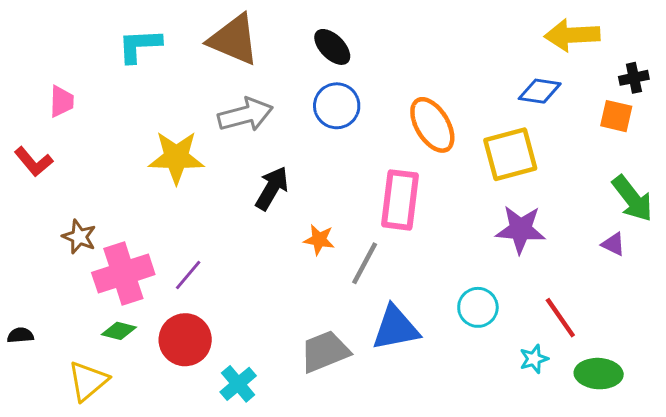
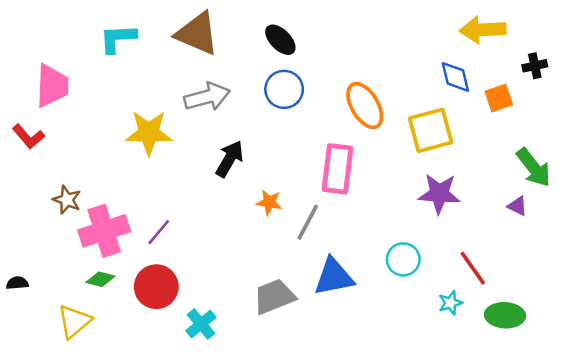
blue diamond: (540, 91) -> (455, 77), turned 68
pink trapezoid: (62, 101) -> (52, 86), size x1.6
orange square: (616, 116) -> (499, 98), moved, turned -32

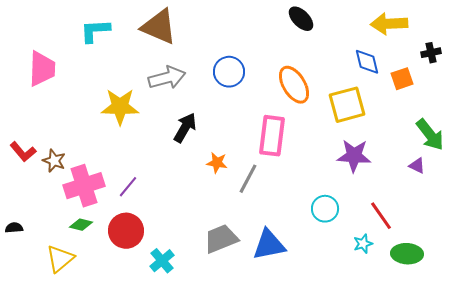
black ellipse: (280, 40) -> (301, 19), moved
red L-shape: (28, 137) -> (23, 152), moved
blue triangle: (334, 277) -> (269, 245), moved

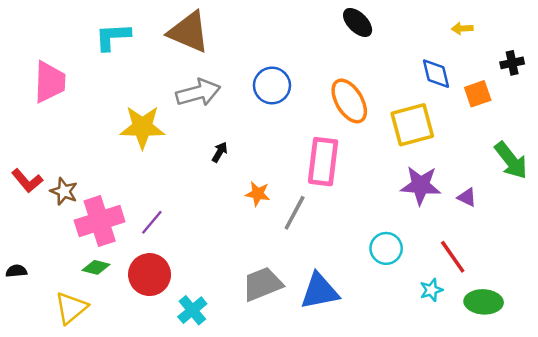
yellow arrow: (389, 24) -> (462, 28), size x0.5
black arrow: (185, 128) -> (220, 152), size x0.6
purple triangle: (417, 166) -> (467, 197), moved

